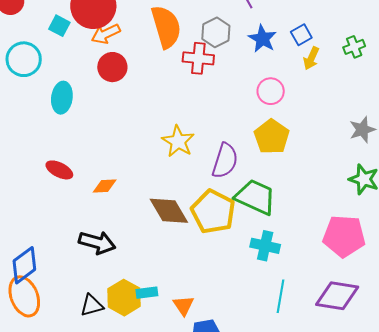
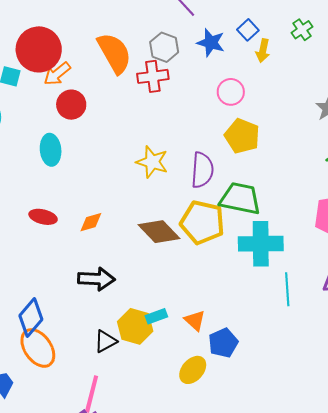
cyan ellipse: (62, 98) -> (51, 150), moved
cyan cross: (265, 246) -> (261, 244), size x1.5

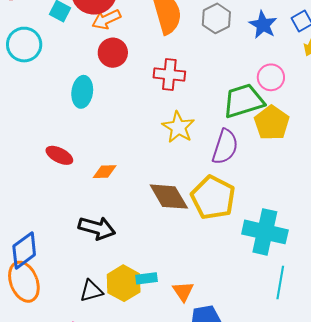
red cross: (153, 76) -> (169, 75), moved
green trapezoid: (240, 199) -> (243, 101), moved, turned -42

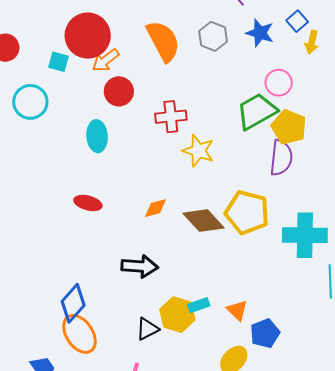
red cross: (169, 75) -> (171, 117), moved
purple semicircle: (225, 147) -> (281, 158), moved
orange diamond: (105, 172) -> (155, 208), moved

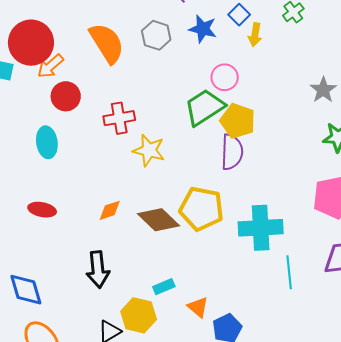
black arrow: (140, 266) -> (98, 270), turned 84
blue diamond: (73, 303) -> (26, 290), moved, turned -54
cyan rectangle: (199, 305) -> (164, 287), moved

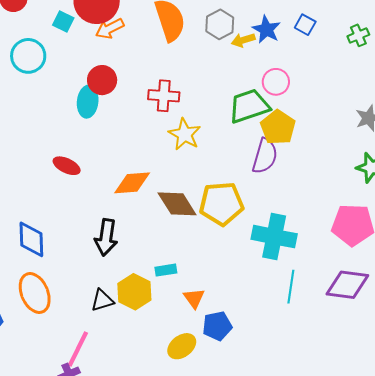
blue square: (239, 15) -> (305, 25), turned -30
yellow arrow: (255, 35) -> (243, 40), moved, turned 50
red circle: (66, 96) -> (102, 80), moved
yellow pentagon: (201, 209) -> (221, 204), turned -30
orange diamond: (110, 210) -> (132, 183), size x1.5

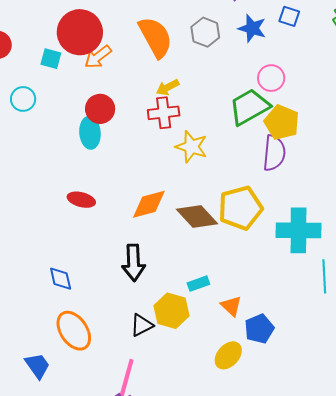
yellow arrow: (243, 40) -> (168, 87), moved
cyan circle: (28, 56) -> (23, 99), size x0.7
blue diamond: (31, 239) -> (61, 279), size x0.7

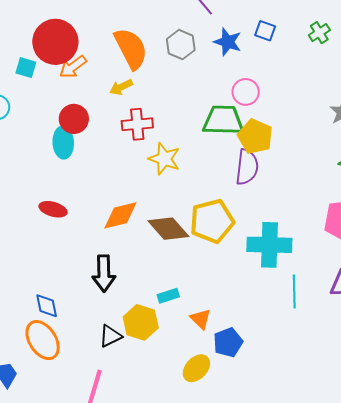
yellow arrow: (168, 87) -> (121, 87), moved
green trapezoid: (249, 107) -> (223, 120), turned 30
blue diamond: (61, 279) -> (47, 306), moved

